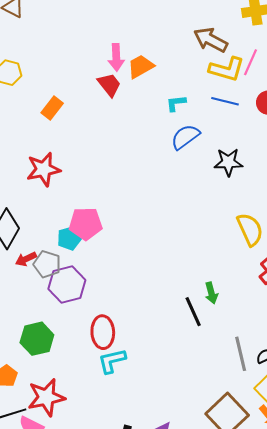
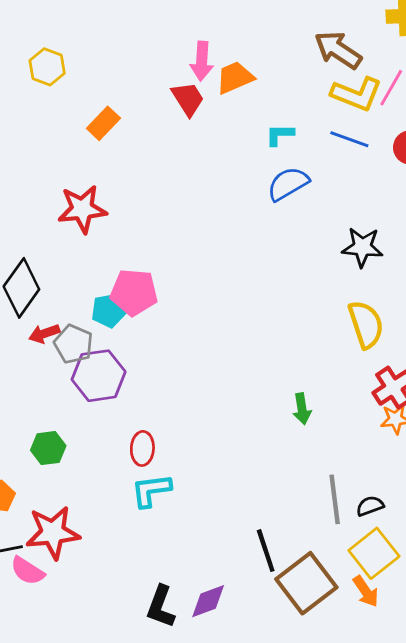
black star: (228, 162) -> (362, 247), moved
black line: (193, 312) -> (266, 551), moved
red ellipse: (103, 332) -> (142, 448), size x0.7
green hexagon: (37, 339) -> (48, 448), size x0.7

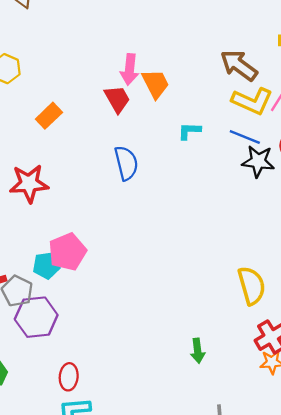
orange trapezoid: (235, 78) -> (156, 84), turned 84
blue semicircle: (288, 184) -> (126, 163), moved, turned 104
black star: (362, 247) -> (258, 161), moved
pink pentagon: (134, 292) -> (67, 252), turned -30

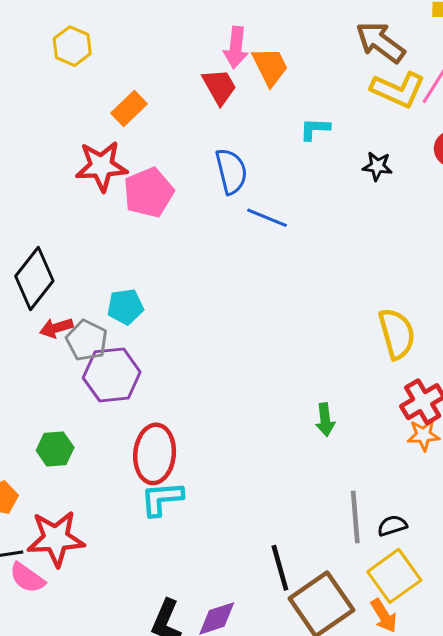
blue line: (245, 137) -> (267, 218), moved
black star: (258, 161) -> (377, 166), moved, size x0.7
red star: (29, 183) -> (101, 166), moved
pink pentagon: (67, 252) -> (149, 192), moved
red ellipse: (69, 377) -> (155, 454), size x1.6

